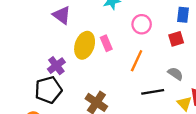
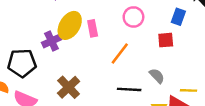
purple cross: (56, 66) -> (52, 41), moved

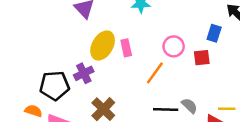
pink circle: (133, 17) -> (174, 46), moved
purple cross: (52, 41) -> (84, 73), moved
gray semicircle: (157, 76) -> (189, 106), moved

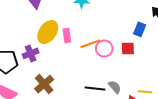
pink circle: (174, 46) -> (104, 49), moved
orange line: (155, 73) -> (90, 44), moved, turned 30

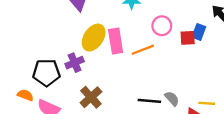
pink rectangle: (67, 35) -> (116, 41), size x1.5
red square: (128, 48) -> (188, 38), moved
pink circle: (104, 49) -> (162, 26), moved

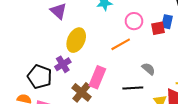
pink rectangle: (116, 41) -> (97, 77), moved, turned 40
black pentagon: (46, 73) -> (40, 77), turned 30
gray semicircle: (172, 99) -> (148, 69), moved

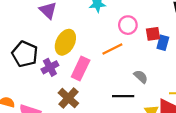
blue rectangle: (167, 22) -> (163, 43), moved
black pentagon: (40, 77) -> (25, 54), moved
pink rectangle: (97, 77) -> (81, 69), moved

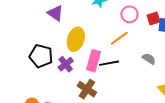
black line: (123, 96) -> (109, 63), moved

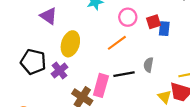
gray semicircle: (149, 59) -> (148, 65), turned -112
pink rectangle: (93, 61) -> (101, 85), moved
black line: (109, 63) -> (124, 74), moved

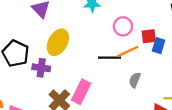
orange line: (117, 43) -> (128, 51), moved
purple cross: (60, 70) -> (41, 68), turned 35
black line: (124, 74) -> (109, 58), moved

